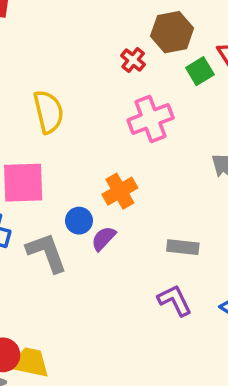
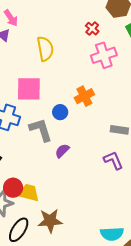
red cross: (133, 60) -> (92, 29), moved
purple semicircle: (104, 238) -> (62, 151), moved

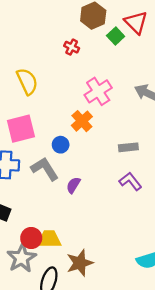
pink cross: (104, 55) -> (98, 91), moved

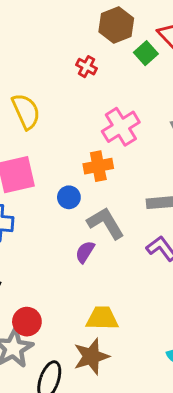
orange cross: (82, 121) -> (98, 166), turned 30
gray L-shape: (45, 169) -> (106, 223), moved
yellow trapezoid: (49, 239) -> (102, 318), moved

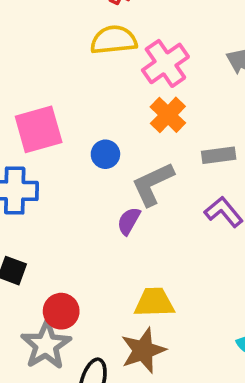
yellow semicircle: (26, 111) -> (114, 40), moved, turned -69
orange cross: (98, 166) -> (168, 115), moved, turned -32
gray L-shape: (106, 223) -> (153, 184), turned -81

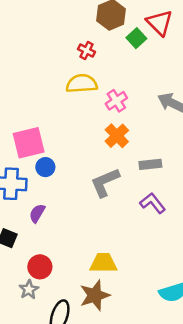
pink cross: (165, 63) -> (116, 101), size x0.7
blue circle: (105, 154) -> (45, 167), moved
purple semicircle: (129, 221) -> (37, 213), moved
gray star: (46, 345) -> (29, 290), size x0.6

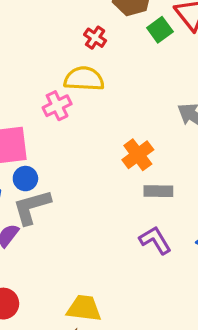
pink cross: (116, 101) -> (57, 106), moved
orange cross: (117, 136) -> (138, 155), moved
gray L-shape: (105, 182) -> (32, 207), moved

